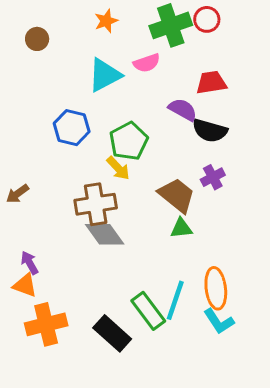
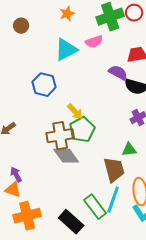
green pentagon: (129, 141) -> (82, 130), moved
brown trapezoid: (177, 195) -> (114, 170), moved, turned 36
green triangle: (181, 228) -> (129, 150), moved

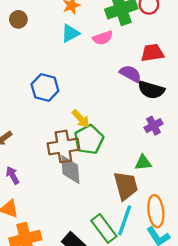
cyan triangle: (66, 50) -> (70, 33), moved, size x0.7
gray diamond: (66, 156) -> (70, 170), turned 32
purple arrow: (16, 175) -> (13, 175), moved

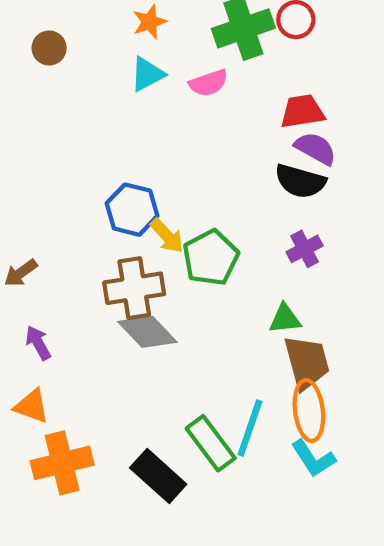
purple semicircle: (130, 74) -> (315, 148), moved
blue hexagon: (45, 88) -> (132, 210), moved
green pentagon: (89, 140) -> (211, 258), moved
gray diamond: (70, 170) -> (147, 332), turned -40
brown trapezoid: (126, 186) -> (307, 362), moved

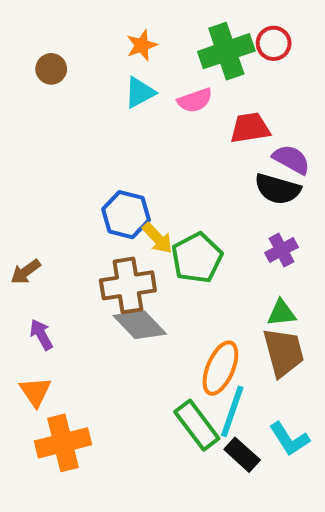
red trapezoid: (302, 111) -> (250, 128), moved
green triangle: (285, 319) -> (281, 313), moved
orange triangle: (32, 406) -> (35, 392), turned 36
orange ellipse: (309, 410) -> (220, 368), moved, turned 30
black rectangle: (158, 476) -> (242, 455), moved, size x0.7

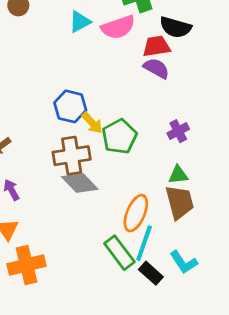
pink semicircle: (195, 100) -> (118, 27), size x1.4
purple semicircle: (291, 159) -> (156, 68), moved
black semicircle: (278, 189) -> (175, 27), moved

